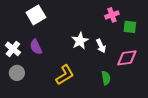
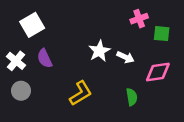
white square: (36, 15) -> (32, 25), moved
white arrow: (101, 46) -> (125, 57), turned -40

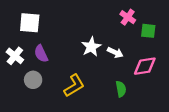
pink cross: (139, 19) -> (128, 17), turned -35
white square: (32, 25) -> (30, 23), turned 35
gray circle: (21, 91) -> (33, 80), moved

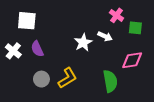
white arrow: (115, 52) -> (105, 36), moved
gray circle: (33, 80) -> (41, 79), moved
green semicircle: (121, 89) -> (110, 81), size x1.5

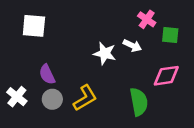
white star: (83, 43) -> (105, 53), turned -30
purple semicircle: (37, 49) -> (47, 74), moved
white cross: (13, 51) -> (17, 97), moved

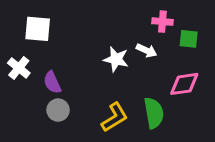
pink cross: (147, 19) -> (162, 22), turned -30
white cross: (17, 97) -> (19, 68), moved
yellow L-shape: (85, 98) -> (115, 117), moved

